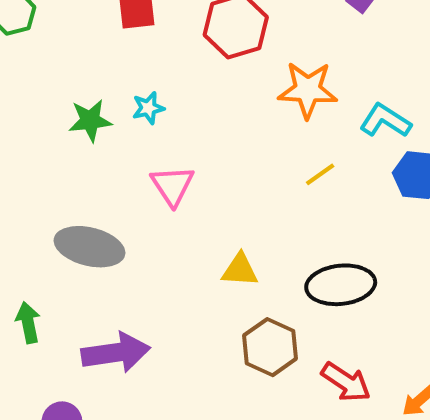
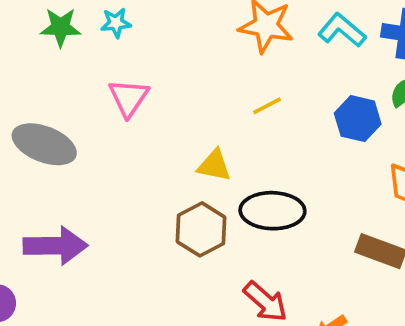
cyan L-shape: (385, 121) -> (342, 30), moved
yellow triangle: (240, 270) -> (214, 165), moved
brown hexagon: (270, 347) -> (201, 229), moved

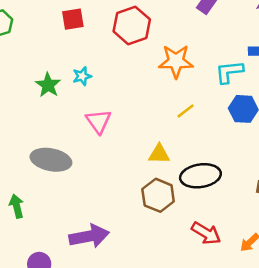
green star: (60, 27) -> (48, 85), turned -30
cyan L-shape: (342, 30) -> (229, 72), moved, turned -36
purple arrow: (55, 246) -> (89, 236), moved

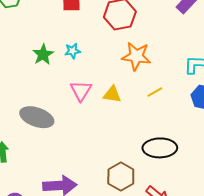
orange star: (176, 61) -> (136, 56), moved
yellow triangle: (159, 154) -> (112, 94), moved
brown hexagon: (158, 195) -> (121, 177), moved

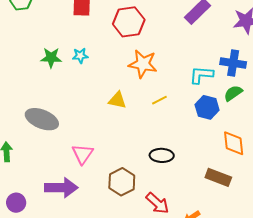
green star: (43, 54) -> (51, 58), turned 30
pink triangle: (81, 91) -> (83, 154), moved
black ellipse: (160, 148) -> (162, 155), size x0.7

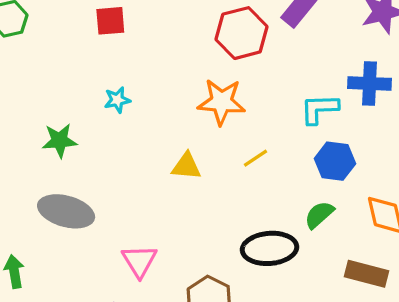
red hexagon: (129, 22) -> (242, 33), moved
green star: (51, 58) -> (60, 141), moved
green semicircle: (233, 93) -> (319, 215), moved
black ellipse: (162, 155) -> (269, 248), size x1.4

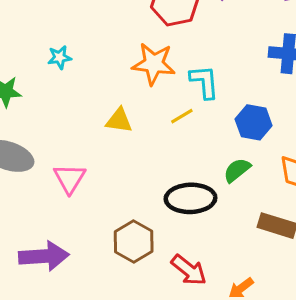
cyan L-shape: (319, 109) -> (204, 82), moved, turned 84
pink triangle: (139, 261) -> (70, 179), moved

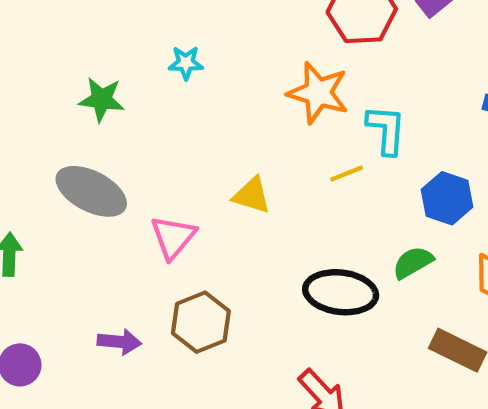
yellow triangle: (119, 120) -> (252, 195), moved
brown hexagon: (134, 242) -> (201, 322), moved
purple arrow: (44, 256) -> (119, 342), size x0.6

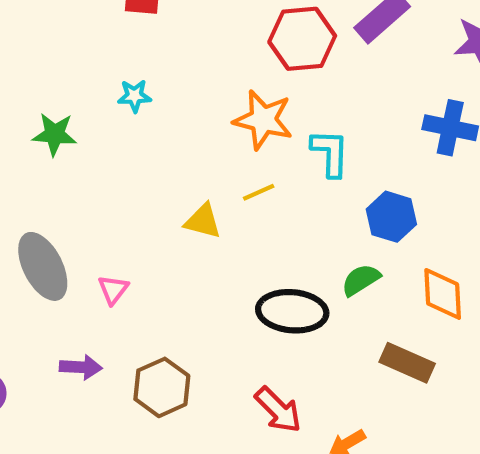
yellow line: (347, 173) -> (259, 192), moved
gray ellipse: (91, 191) -> (43, 266), moved, turned 38
pink triangle: (173, 237) -> (113, 290), moved, size x0.7
brown hexagon: (201, 322) -> (162, 387), moved

